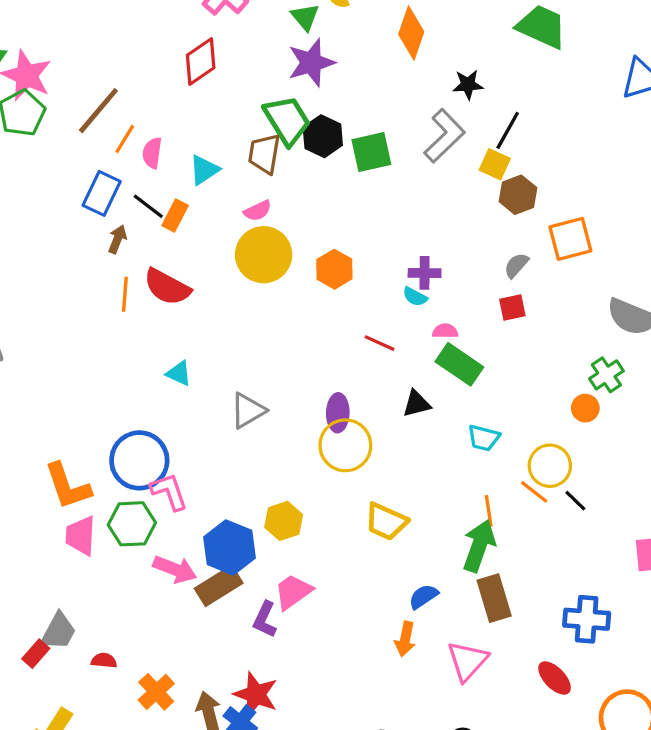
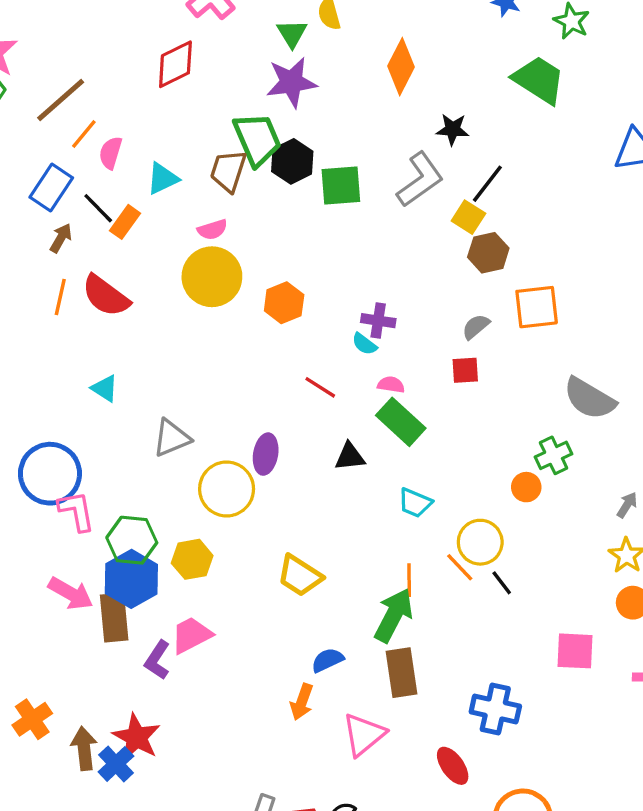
yellow circle: (345, 445) -> (227, 489), moved
green hexagon: (132, 524) -> (132, 540), moved
brown rectangle: (219, 586) -> (114, 617), turned -72

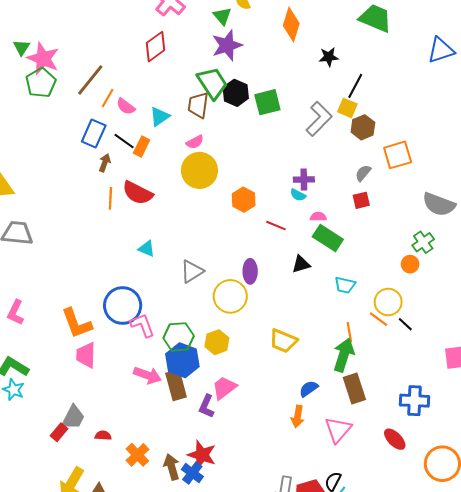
pink semicircle: (111, 153) -> (126, 106), turned -60
gray L-shape: (420, 180) -> (319, 119), moved
orange hexagon: (284, 303) -> (244, 200), moved

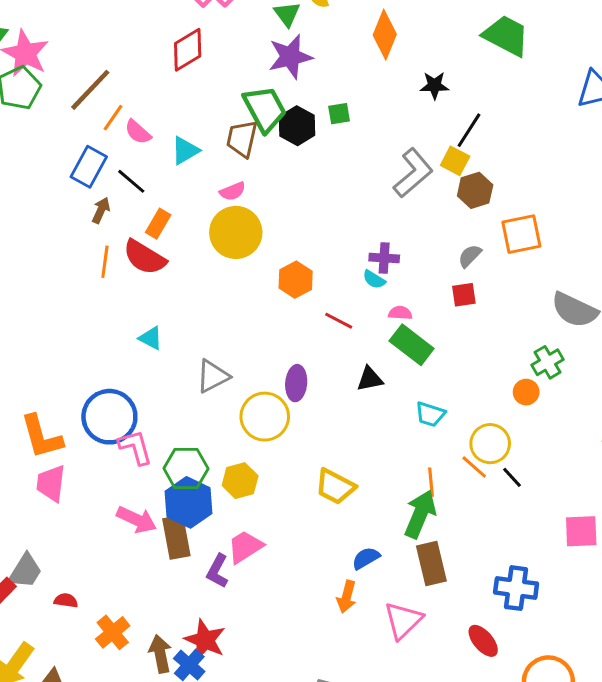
green square: (267, 102) -> (339, 114), moved, size x0.6
orange rectangle: (142, 147) -> (158, 224), moved

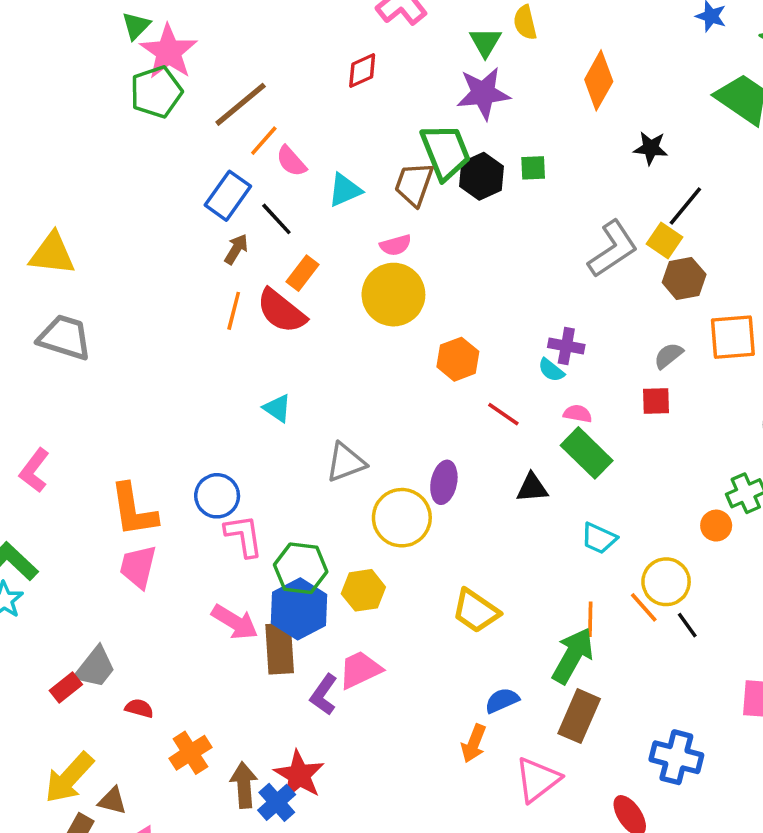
red diamond: (188, 50) -> (362, 71), size x0.7
blue circle: (109, 417) -> (217, 496), size x0.7
brown rectangle: (431, 563) -> (579, 716), turned 30

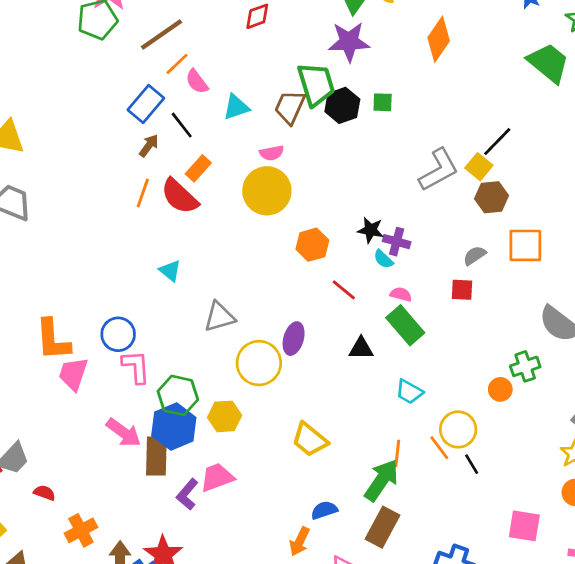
black star: (651, 148) -> (371, 230), moved
pink trapezoid: (138, 567) -> (73, 374), moved

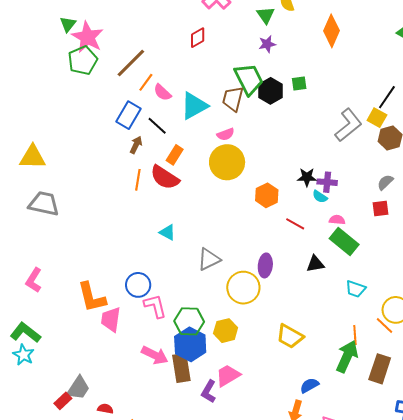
purple star: (349, 42) -> (267, 44), size x0.6
cyan triangle: (236, 107) -> (194, 106), size x1.4
brown rectangle: (383, 527) -> (380, 369), moved

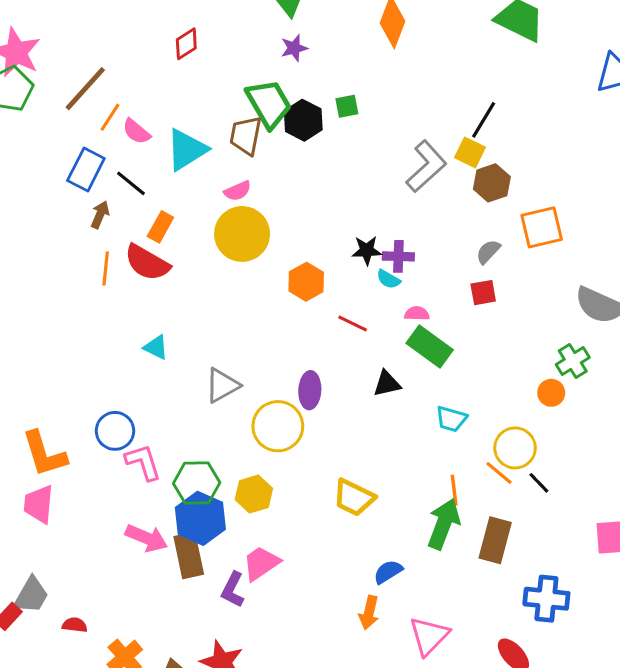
pink trapezoid: (111, 319) -> (39, 504), moved

